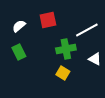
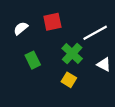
green cross: (66, 49) -> (72, 54), turned -36
green rectangle: (19, 52) -> (33, 60), moved

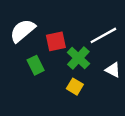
red square: (52, 22) -> (56, 41), moved
white semicircle: (21, 28) -> (23, 31), size x1.6

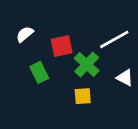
white semicircle: (23, 31) -> (25, 34), size x0.6
yellow square: (75, 87) -> (83, 96), turned -35

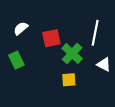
white line: (114, 39) -> (95, 33), turned -50
green rectangle: (39, 72) -> (16, 60), moved

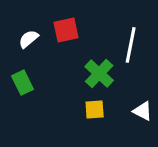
red square: (51, 38) -> (66, 30), moved
white triangle: (104, 64) -> (143, 111), moved

